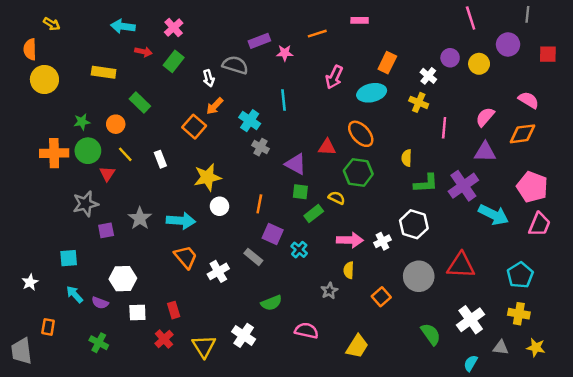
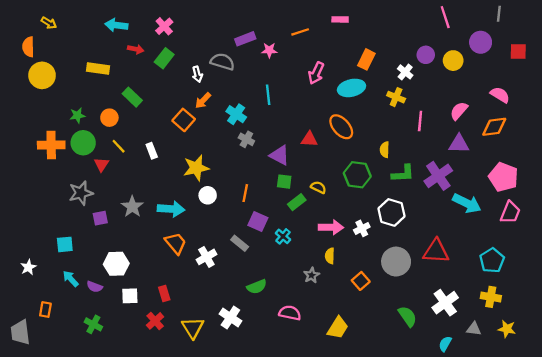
green hexagon: (358, 172) -> (357, 175), moved

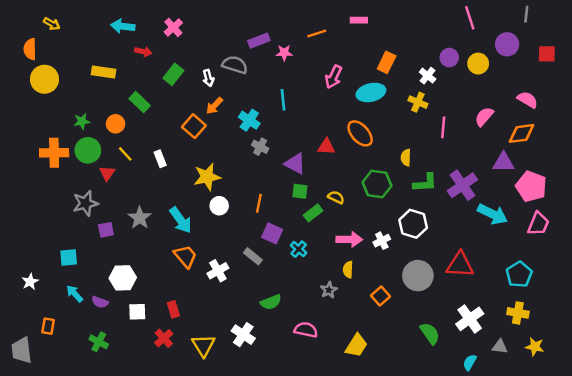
green rectangle: (164, 58) -> (173, 74), moved
purple triangle: (459, 144) -> (503, 162), moved
cyan arrow: (171, 209) -> (181, 220), turned 50

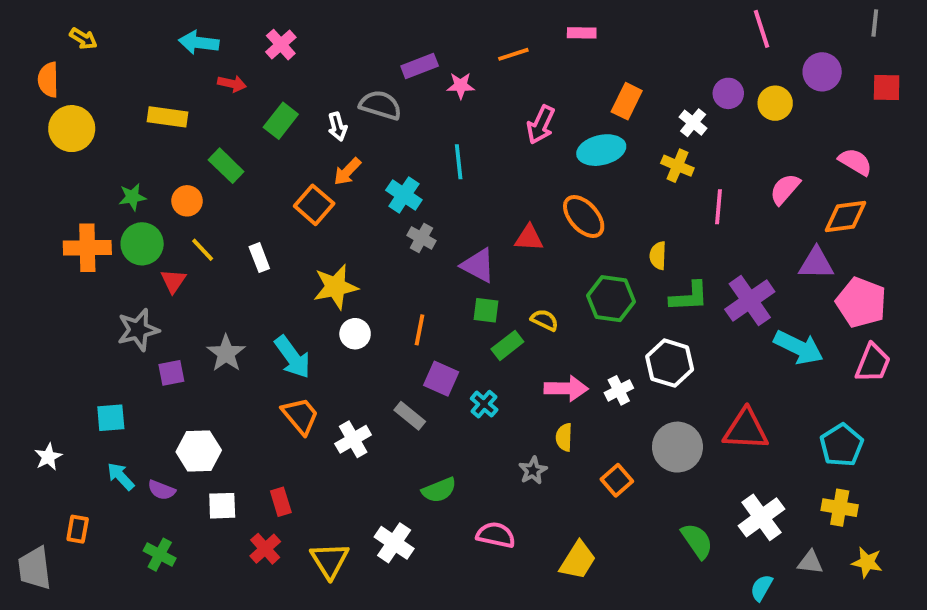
gray line: (526, 14) -> (875, 23), moved

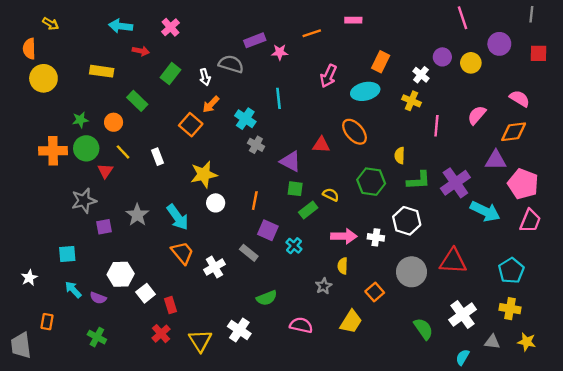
white cross: (619, 390) -> (376, 237), turned 35
white square: (222, 506) -> (146, 293), moved, turned -36
yellow trapezoid: (578, 560) -> (351, 322), moved

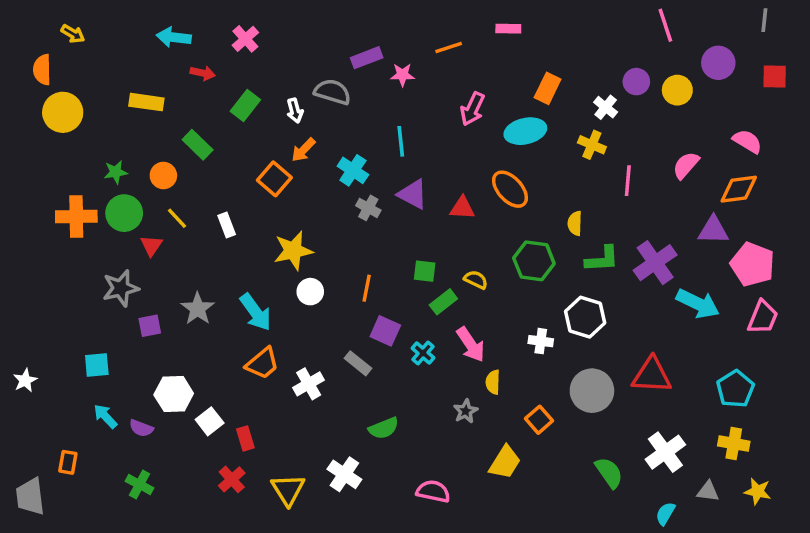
purple triangle: (290, 161) -> (413, 194), moved
pink arrow: (344, 236) -> (471, 345), moved, turned 55
orange trapezoid: (182, 253) -> (262, 363), turned 90
white star: (29, 278) -> (25, 380), moved
pink semicircle: (301, 325) -> (433, 491), moved

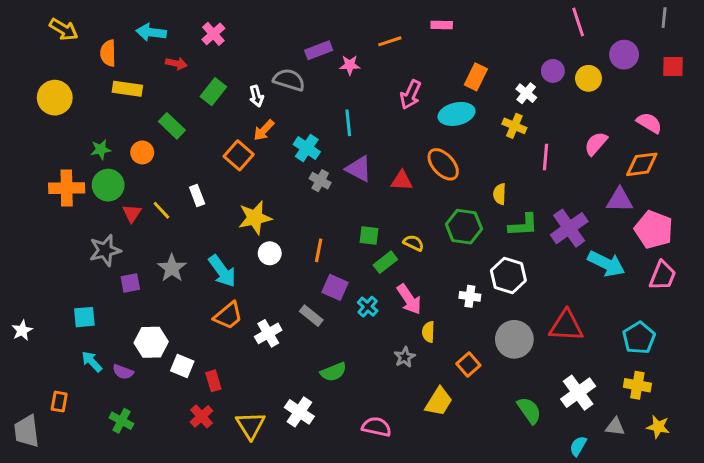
yellow arrow: (73, 34) -> (64, 29), size x1.4
orange semicircle: (42, 70) -> (108, 53), moved
yellow line: (177, 218) -> (161, 210), moved
white square: (210, 421) -> (182, 366), turned -30

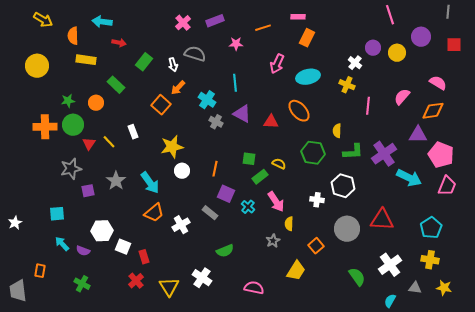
pink cross: (213, 34) -> (183, 23), moved
purple rectangle: (319, 50) -> (215, 21), moved
orange rectangle: (476, 77) -> (307, 38), moved

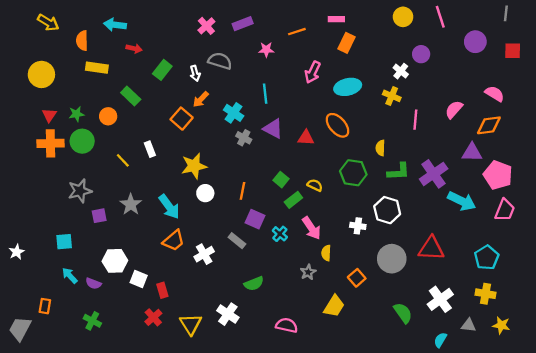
yellow circle: (397, 53) -> (403, 17), moved
red triangle: (89, 144) -> (49, 115), moved
green square: (249, 159) -> (281, 180), turned 32
gray trapezoid: (18, 291) -> (20, 329), turned 35

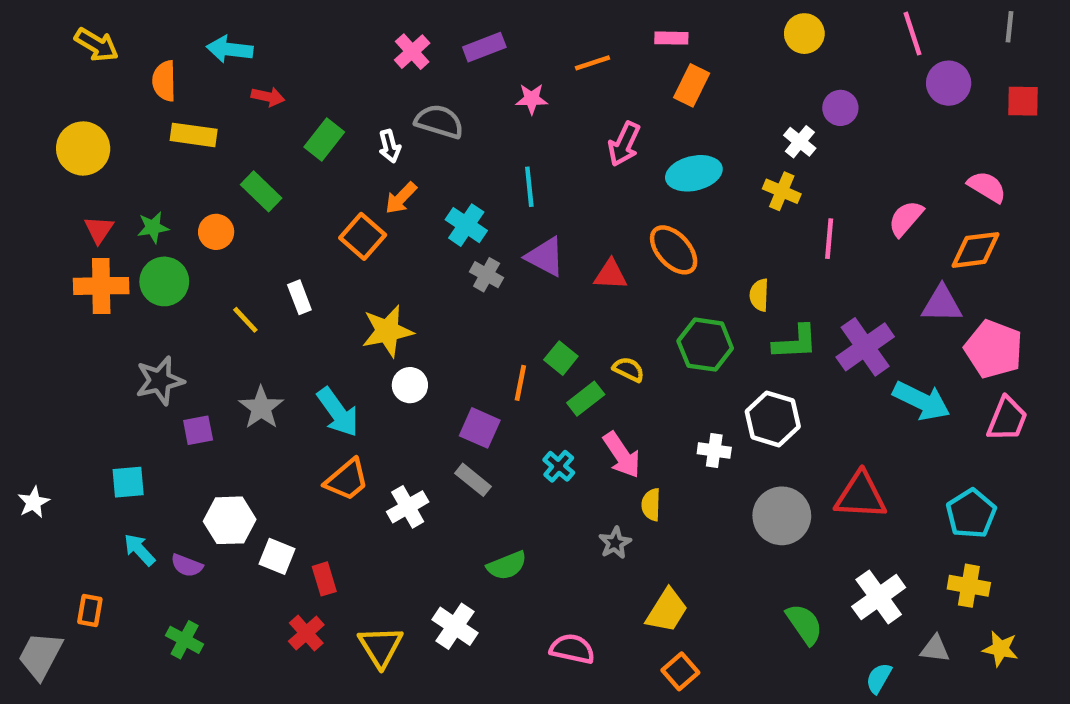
pink line: (440, 17) -> (913, 34), moved
orange line: (243, 191) -> (520, 383), moved
purple square: (255, 219) -> (480, 428), moved
orange square: (357, 278) -> (680, 671), moved

